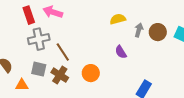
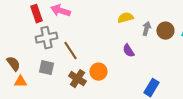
brown cross: (60, 75) -> (77, 79), moved
orange triangle: (22, 85) -> (20, 82), moved

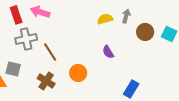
gray arrow: (146, 29) -> (126, 16), moved
gray square: (46, 68) -> (13, 69), moved
brown cross: (77, 79) -> (46, 81), moved

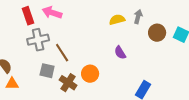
gray square: (13, 69) -> (47, 71), moved
brown cross: (46, 81) -> (68, 83), moved

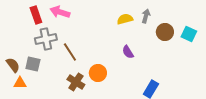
gray square: (47, 71) -> (33, 64), moved

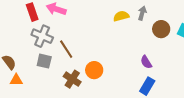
gray cross: (46, 39) -> (42, 36), turned 35
purple semicircle: (128, 52) -> (146, 62), moved
gray square: (33, 64) -> (44, 61), moved

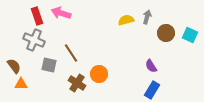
gray cross: (42, 36) -> (34, 40), moved

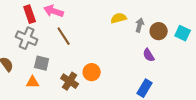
gray arrow: (147, 17) -> (140, 25), moved
brown line: (71, 53) -> (64, 36), moved
purple semicircle: (151, 66) -> (149, 55), moved
orange triangle: (21, 84) -> (33, 82), moved

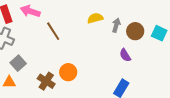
brown line: (64, 36) -> (53, 31), moved
gray square: (42, 63) -> (18, 63), turned 35

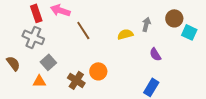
yellow semicircle: (95, 18) -> (125, 34), moved
brown circle: (135, 31) -> (174, 18), moved

